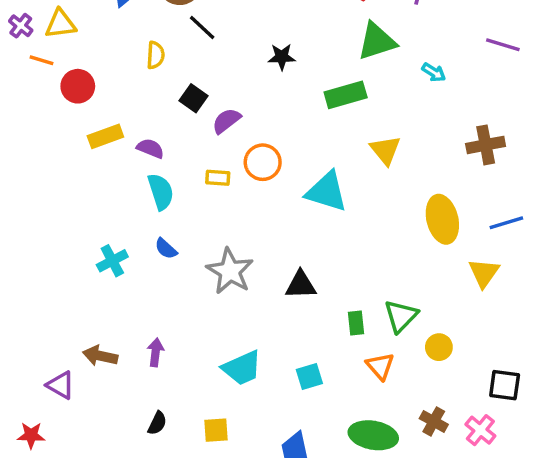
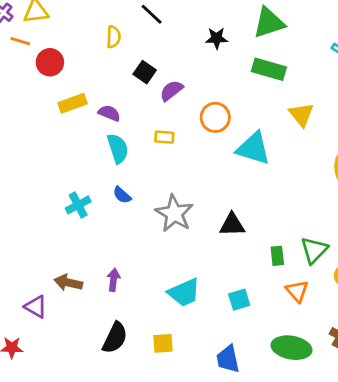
green triangle: (377, 41) -> (269, 23), moved
green rectangle: (346, 95) -> (269, 69), turned 32
orange circle: (263, 162) -> (215, 117), moved
black semicircle: (157, 423) -> (115, 338), size x1.6

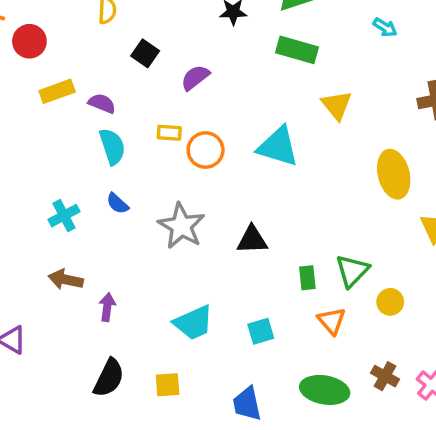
purple semicircle: (171, 91) -> (195, 77), moved
orange circle: (215, 117) -> (206, 150), moved
brown arrow: (68, 283) -> (66, 279), moved

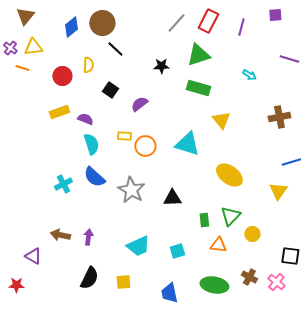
red circle: (29, 41) -> (62, 76), moved
yellow ellipse: (394, 174) -> (229, 175), moved, turned -40
blue semicircle: (117, 204) -> (94, 177), size x1.6
brown arrow: (66, 279) -> (60, 235), moved
orange triangle: (332, 321) -> (218, 245), turned -42

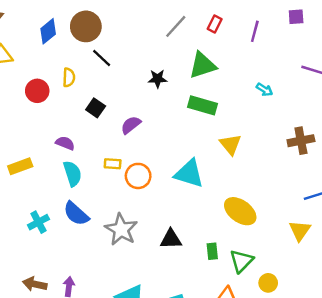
red rectangle: (208, 21) -> (215, 24), size x0.6
yellow rectangle: (59, 112) -> (20, 166), moved
green rectangle: (204, 220) -> (212, 251), moved

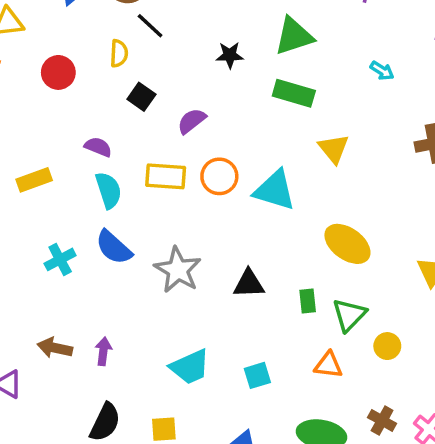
yellow semicircle: (69, 77) -> (119, 53), moved
yellow rectangle: (113, 164) -> (166, 176), size x1.6
orange circle: (138, 176) -> (219, 176), moved

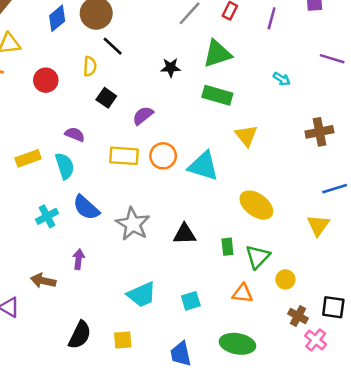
cyan semicircle: (109, 190) -> (65, 166), moved
purple arrow: (103, 351) -> (79, 259), moved
brown cross: (382, 420) -> (298, 316), moved

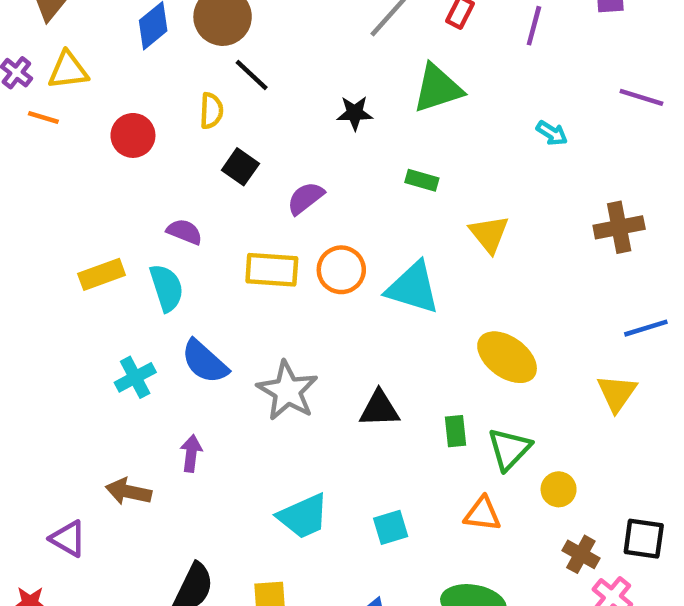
green rectangle: (217, 95) -> (422, 180), moved, size x0.6

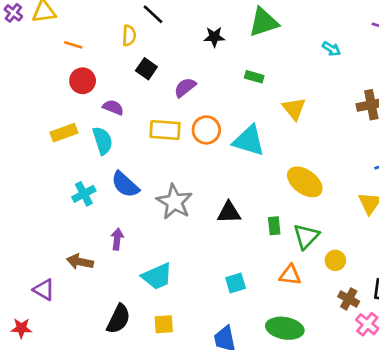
orange line: (43, 118) -> (73, 45), moved
red circle: (133, 135) -> (83, 81), moved
cyan trapezoid: (303, 516) -> (157, 276), moved

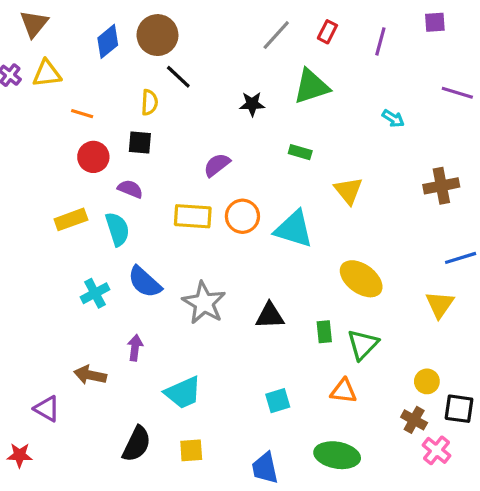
black square: (146, 69) -> (140, 142), moved, turned -30
yellow circle: (335, 260) -> (427, 381), moved

